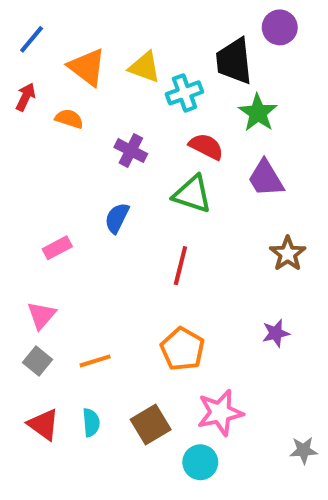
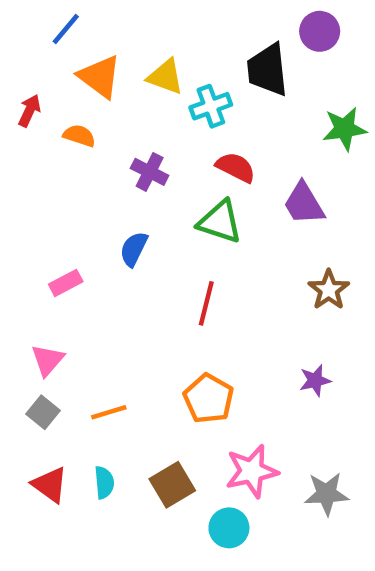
blue line: (32, 39) -> (66, 29), moved
green star: (258, 113) -> (345, 129), moved, turned 30
gray star: (304, 450) -> (326, 494), moved, size x1.4

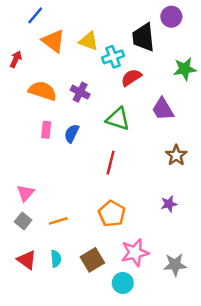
orange semicircle: (79, 136) -> (42, 91), moved, size x1.6
red semicircle: (236, 167) -> (131, 77), moved, turned -60
pink rectangle: (66, 283) -> (46, 130), moved, turned -56

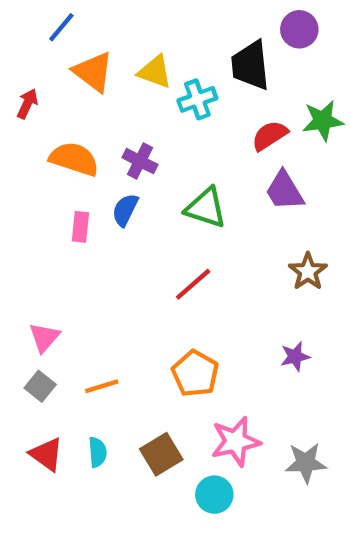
red semicircle: (131, 77) -> (270, 136), moved
blue semicircle: (72, 133) -> (125, 210), moved
red line: (111, 163) -> (193, 284), turned 35

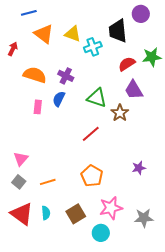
blue line: (61, 27) -> (29, 13), turned 35
brown star: (308, 272) -> (120, 113), moved
red triangle: (46, 454) -> (22, 214), size x1.4

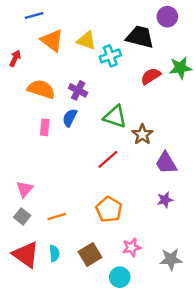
black trapezoid: (118, 31) -> (140, 37), turned 110
purple trapezoid: (134, 90) -> (166, 163), moved
pink star: (111, 208) -> (132, 247), size x0.7

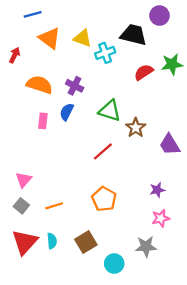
purple trapezoid: (166, 163) -> (170, 145), moved
pink star: (132, 247) -> (161, 218), moved
red triangle: (26, 255) -> (25, 242), turned 36
gray star: (171, 259) -> (146, 247), moved

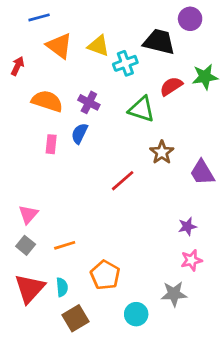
green triangle: (110, 111) -> (142, 109), moved
orange pentagon: (104, 199) -> (105, 275), moved
brown square: (86, 242) -> (75, 318), moved

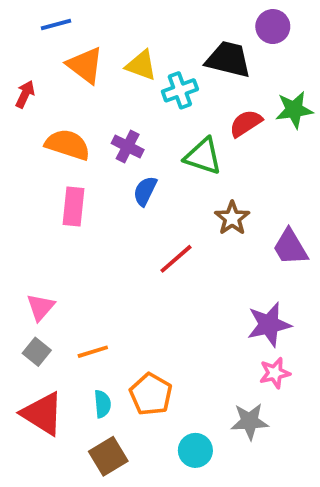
blue semicircle: (80, 133) -> (145, 191), moved
pink rectangle: (51, 144) -> (73, 207), size x1.4
purple star: (187, 226) -> (269, 325), size x1.6
cyan semicircle: (62, 287) -> (102, 404), moved
red triangle: (30, 289) -> (42, 414), turned -40

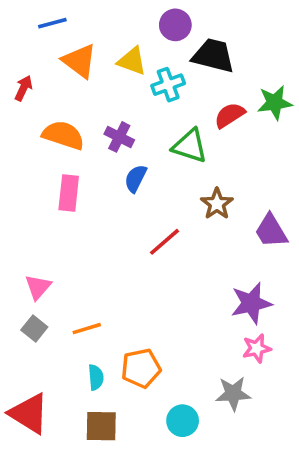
purple circle: (273, 27) -> (175, 25), moved
orange pentagon: (151, 394) -> (141, 368), turned 30
red triangle: (42, 414) -> (29, 413), moved
brown square: (108, 456) -> (101, 426), turned 32

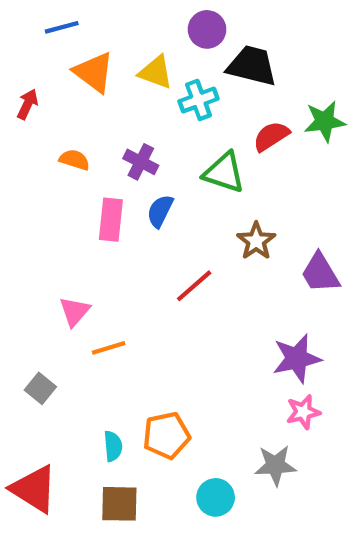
orange semicircle: (63, 135) -> (75, 160), size x0.6
pink rectangle: (69, 193) -> (111, 220), moved
pink triangle: (38, 287) -> (75, 312), moved
orange line: (87, 329) -> (109, 348), moved

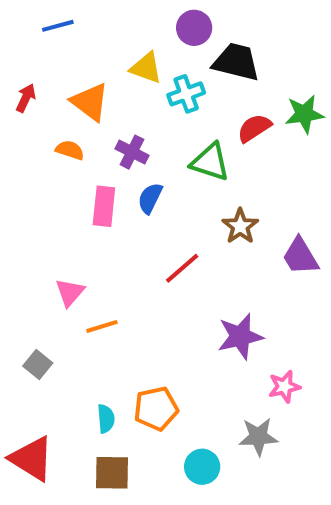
orange triangle: (94, 72) -> (90, 102), moved
purple star: (297, 359) -> (240, 336), moved

